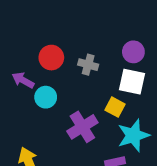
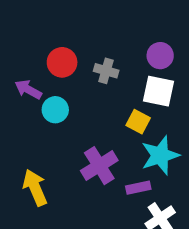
purple cross: (82, 127) -> (99, 166), moved

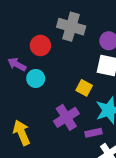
gray cross: (106, 71) -> (71, 27), moved, size x1.6
yellow square: (138, 122) -> (84, 88), moved

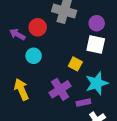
purple arrow: (17, 64) -> (17, 34), moved
yellow arrow: (22, 133) -> (21, 89), moved

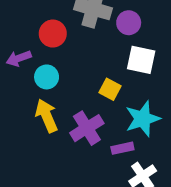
purple circle: (97, 23) -> (129, 23), moved
purple arrow: (17, 34) -> (19, 58), moved, turned -49
yellow arrow: (21, 89) -> (47, 116), moved

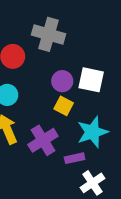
purple circle: (129, 23) -> (62, 81), moved

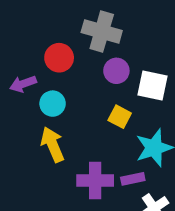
purple circle: (62, 81) -> (116, 71), moved
purple cross: (43, 140) -> (95, 181), moved, turned 32

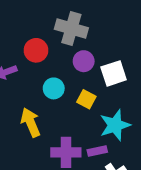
white square: (152, 86) -> (114, 73), turned -30
cyan circle: (53, 104) -> (54, 88), moved

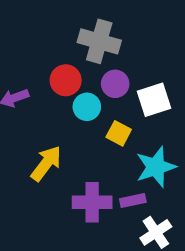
red circle: (36, 50) -> (66, 80), moved
cyan circle: (54, 88) -> (87, 107), moved
yellow arrow: (31, 122) -> (46, 163), turned 60

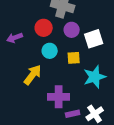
cyan circle: (87, 107) -> (50, 51), moved
yellow square: (119, 133) -> (74, 58), turned -32
purple rectangle: (133, 201) -> (73, 114), moved

